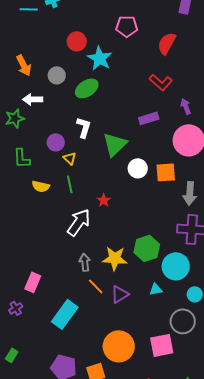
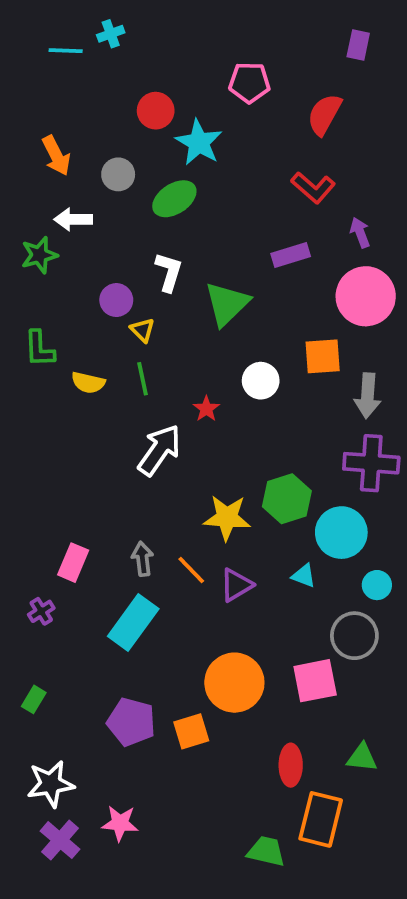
green L-shape: (22, 158) -> (39, 349), moved
white circle: (138, 168) -> (261, 381), moved
gray arrow: (85, 262) -> (143, 559), moved
cyan triangle: (156, 289) -> (304, 576), turned 32

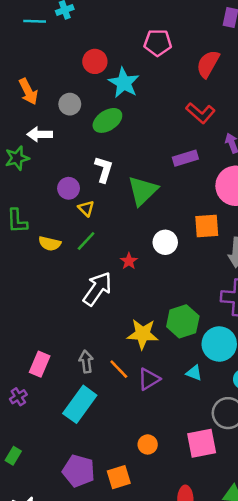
green line: (143, 379) -> (86, 241), turned 55
orange circle: (234, 683) -> (148, 444), size x0.5

